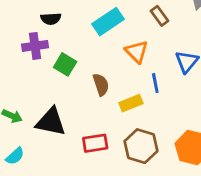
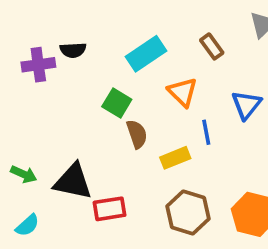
purple cross: (35, 46) -> (38, 65), moved
green square: (65, 64) -> (117, 103), moved
red rectangle: (95, 143) -> (110, 209), moved

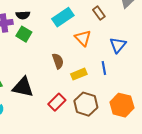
green square: (117, 103) -> (24, 34), moved
blue line: (206, 132) -> (104, 68), moved
red rectangle: (110, 209) -> (57, 102), moved, turned -36

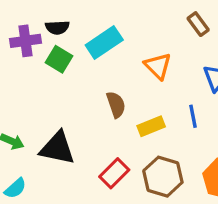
brown rectangle: (99, 13) -> (198, 24), moved
cyan rectangle: (63, 17) -> (104, 43), moved

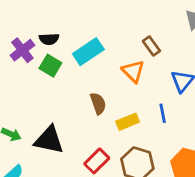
brown rectangle: (198, 24) -> (151, 46), moved
purple cross: (25, 41) -> (22, 50), turned -30

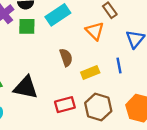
green square: (50, 66) -> (27, 26), turned -30
red rectangle: (97, 161) -> (65, 105), turned 30

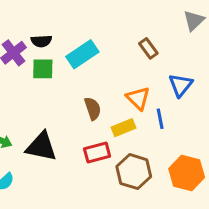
orange triangle: (95, 31) -> (138, 98), moved
red rectangle: (65, 105) -> (97, 152), moved

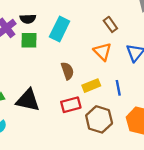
cyan rectangle: (82, 54) -> (60, 29), turned -30
orange triangle: (138, 98) -> (102, 52), moved
blue line: (160, 119) -> (118, 88), moved

